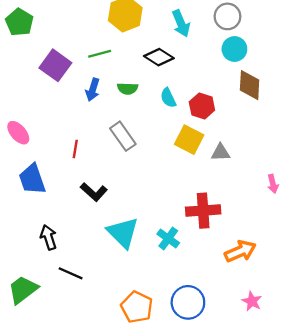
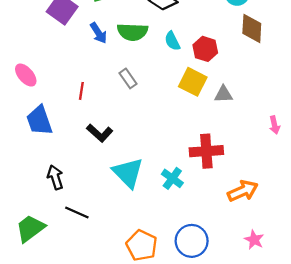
green semicircle: (128, 89) -> (133, 32), size x1.5
blue arrow: (93, 90) -> (98, 33), turned -50
gray rectangle: (123, 136) -> (128, 78), size x0.7

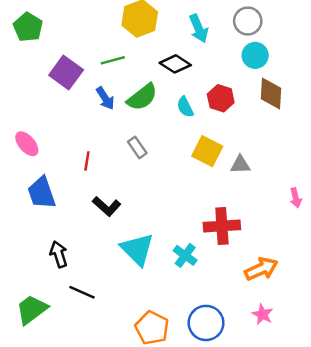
green semicircle: (133, 32) -> (142, 97), turned -40
red hexagon: (205, 49) -> (221, 98), moved
pink star: (254, 240) -> (262, 314), moved

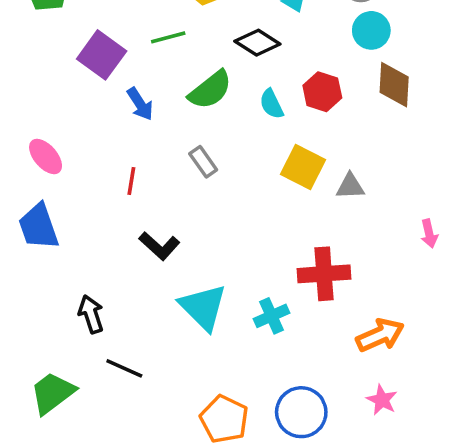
blue arrow: (105, 98) -> (140, 104), moved
blue trapezoid: (42, 193) -> (39, 227), moved
cyan cross: (185, 255) -> (271, 316), turned 30

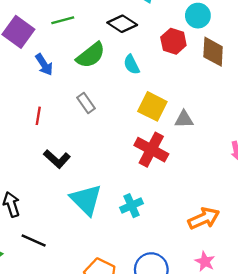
red hexagon: (322, 92) -> (173, 41), moved
red cross: (324, 274) -> (151, 150), moved, turned 32

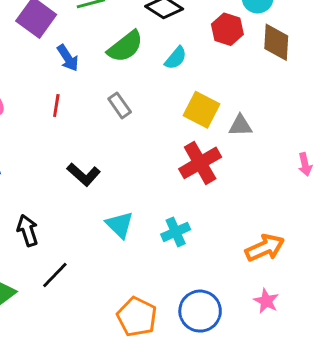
cyan semicircle: (131, 65) -> (176, 58), turned -114
red line: (38, 116) -> (56, 105), moved
red cross: (151, 150) -> (200, 163), turned 32
cyan triangle: (86, 200) -> (120, 225), size x0.7
black line: (34, 240) -> (55, 275), turned -70

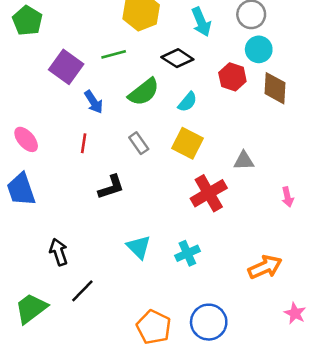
yellow square: (202, 110) -> (187, 143), moved
pink arrow: (305, 164) -> (287, 197), moved
black L-shape: (84, 174) -> (111, 187), moved, turned -60
pink star: (266, 301) -> (295, 313), moved

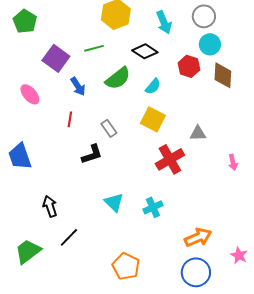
pink ellipse: (26, 139) -> (30, 94), moved
gray rectangle: (139, 143) -> (109, 128), moved
orange arrow: (265, 267) -> (198, 237), moved
blue circle: (209, 322) -> (196, 272), moved

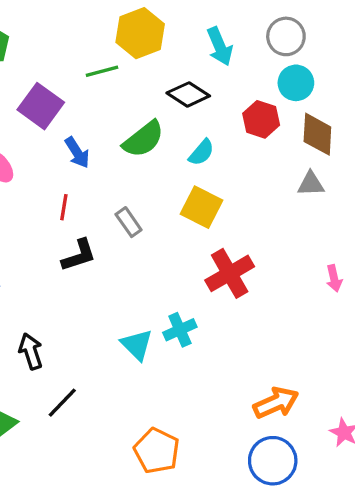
green line: (94, 48) -> (102, 71), moved
gray triangle: (198, 133) -> (311, 184), moved
black L-shape: (92, 154) -> (79, 255), moved
cyan cross: (153, 207) -> (180, 330), moved

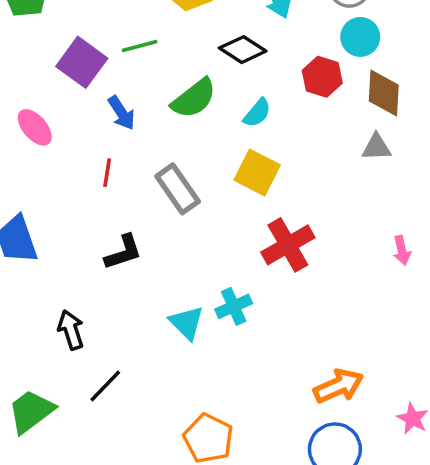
green line: (102, 71) -> (140, 46), moved
gray rectangle: (129, 222) -> (178, 189), size x1.5
black L-shape: (79, 255) -> (123, 252), moved

